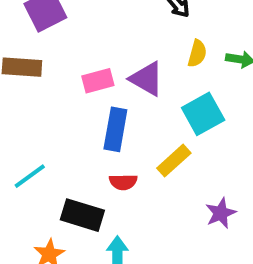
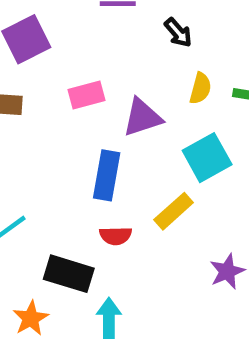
purple triangle: (147, 79) -> (142, 117), turned -48
pink rectangle: (98, 81) -> (87, 95), moved

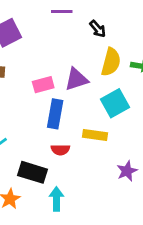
yellow semicircle: (200, 88) -> (111, 62), size x1.5
pink rectangle: (87, 95) -> (43, 85), moved
yellow rectangle: (174, 211) -> (95, 135), turned 50

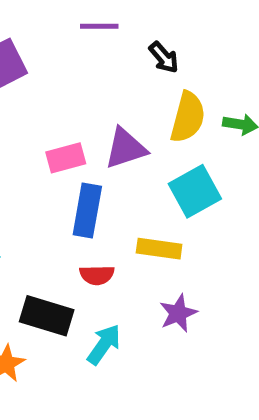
purple star: (127, 171) -> (178, 313), moved
cyan arrow: (56, 199) -> (104, 344), moved, turned 35

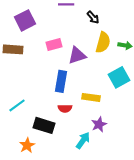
pink rectangle: (66, 158) -> (54, 44), moved
cyan square: (195, 191) -> (119, 77), moved
cyan arrow: (104, 344) -> (83, 140), moved

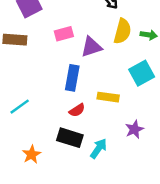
red semicircle: (65, 108) -> (77, 110), turned -32
purple star: (99, 124) -> (134, 129), moved
black rectangle: (44, 125) -> (70, 138), moved

